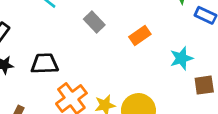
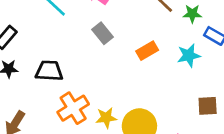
cyan star: (181, 58) -> (189, 55), moved

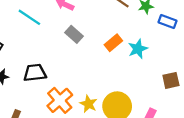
cyan star: (189, 55) -> (138, 49), moved
yellow star: (106, 118) -> (88, 104), turned -30

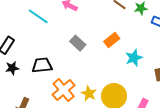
gray rectangle: (74, 34) -> (78, 43), moved
cyan star: (138, 49) -> (134, 58), moved

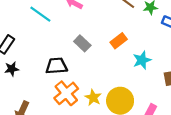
black trapezoid: (42, 65) -> (56, 66), moved

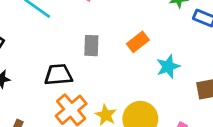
gray rectangle: (82, 43) -> (91, 46), turned 49

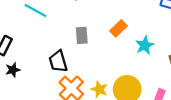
black trapezoid: (58, 75) -> (58, 61), turned -95

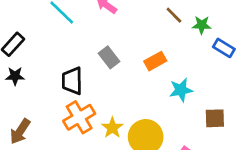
gray rectangle: (82, 35) -> (109, 57), turned -49

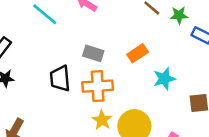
gray rectangle: (109, 57) -> (93, 53), turned -30
orange cross: (79, 117) -> (98, 86), moved, turned 32

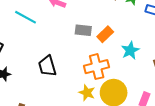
gray rectangle: (93, 53) -> (83, 30), moved
orange cross: (98, 86) -> (97, 67), moved

